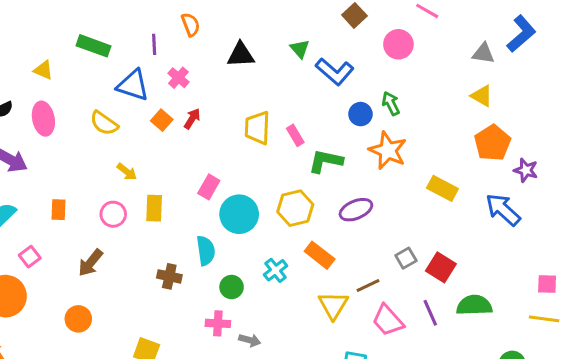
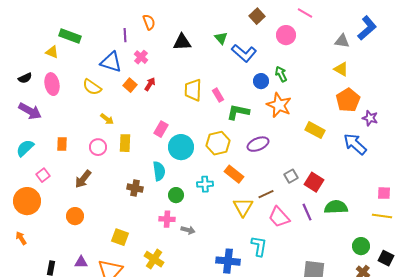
green rectangle: (93, 46) -> (70, 36), moved
cyan cross: (276, 270) -> (205, 184), turned 35

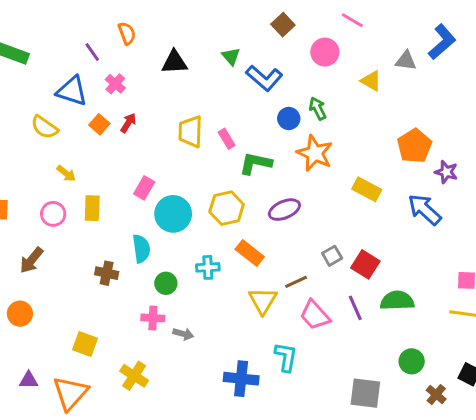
purple line: (125, 35) -> (92, 52), turned -32
yellow triangle: (341, 69) -> (371, 81), moved
green circle: (361, 246) -> (412, 361), moved

